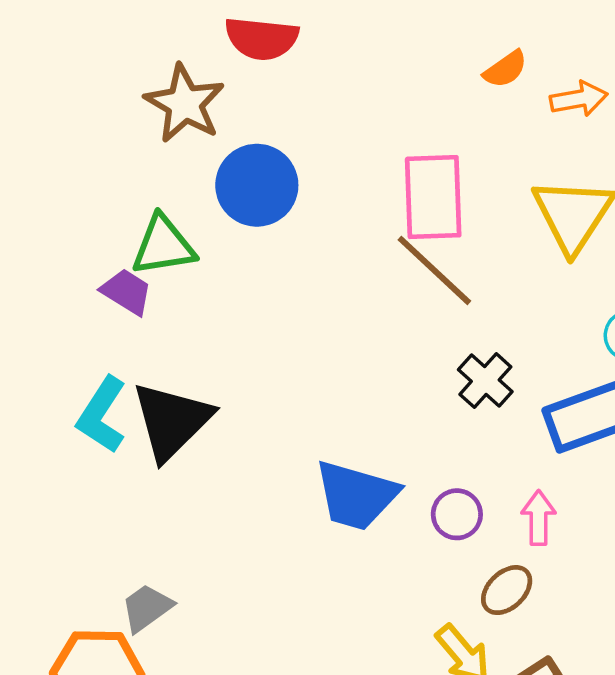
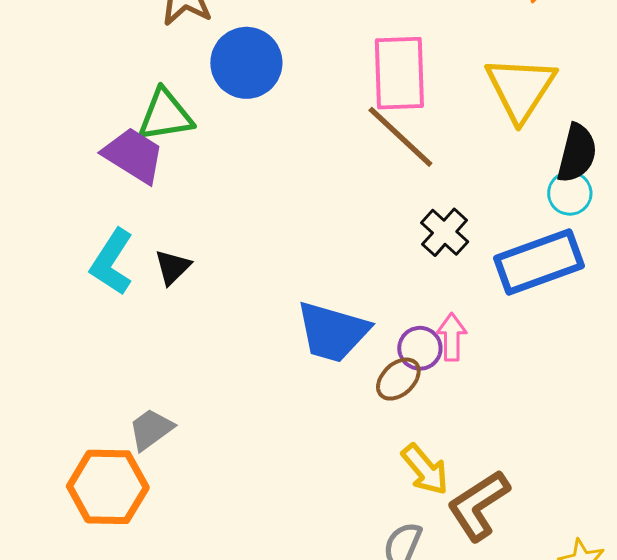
purple trapezoid: (127, 292) -> (133, 155), size x1.4
black triangle: (172, 421) -> (172, 267), size x0.5
pink arrow: (539, 518) -> (452, 337), moved
brown ellipse: (507, 590) -> (398, 379), moved

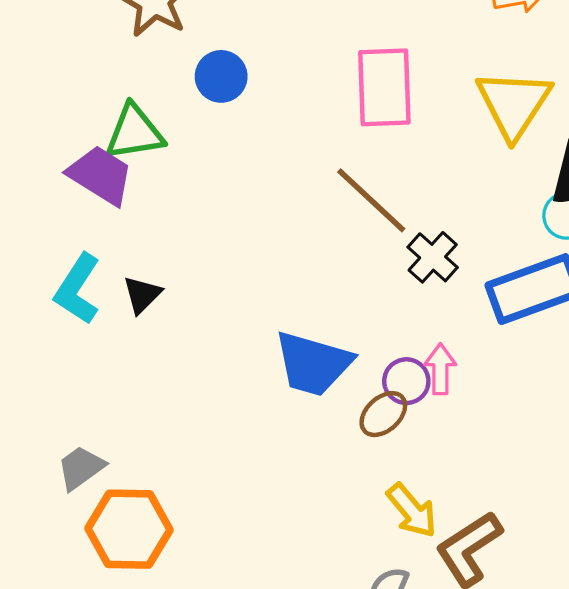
blue circle: (246, 63) -> (221, 76), size x0.7
brown line: (400, 137) -> (371, 200), moved
gray trapezoid: (151, 429) -> (81, 468), moved
orange hexagon: (108, 487) -> (129, 529), moved

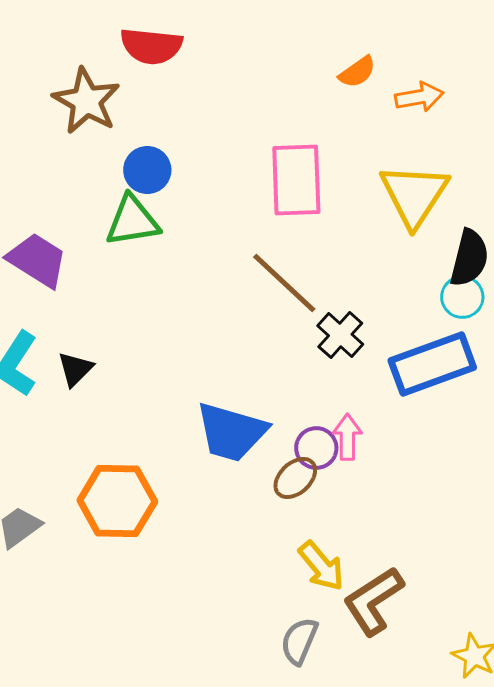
green triangle: (134, 132) -> (132, 221), moved
orange hexagon: (129, 529) -> (117, 501), moved

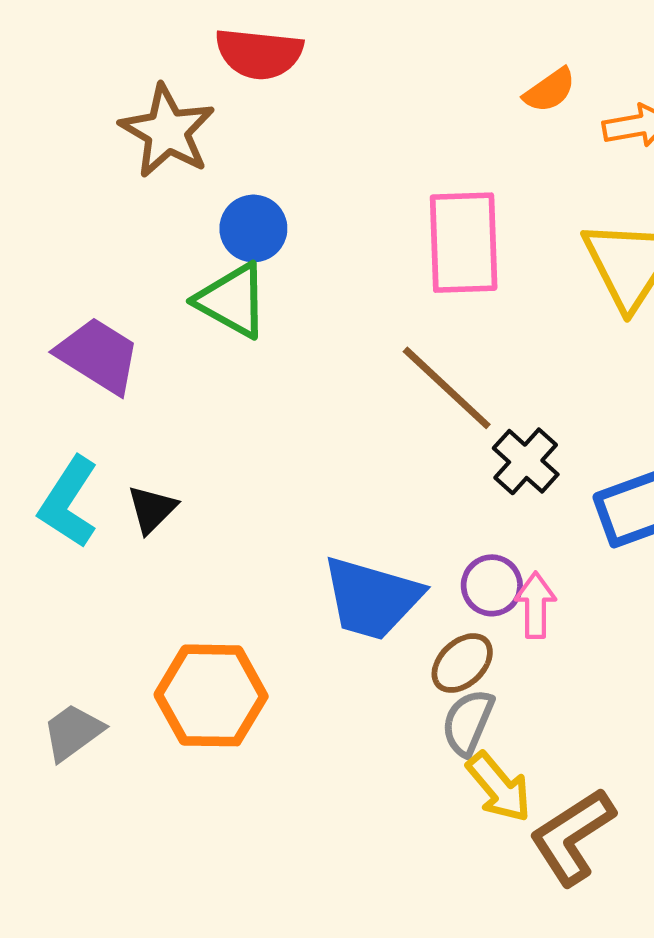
green triangle: (132, 221) -> (232, 300), turned 38
purple circle: (316, 448) -> (492, 585), moved
gray semicircle: (299, 641) -> (468, 722), moved

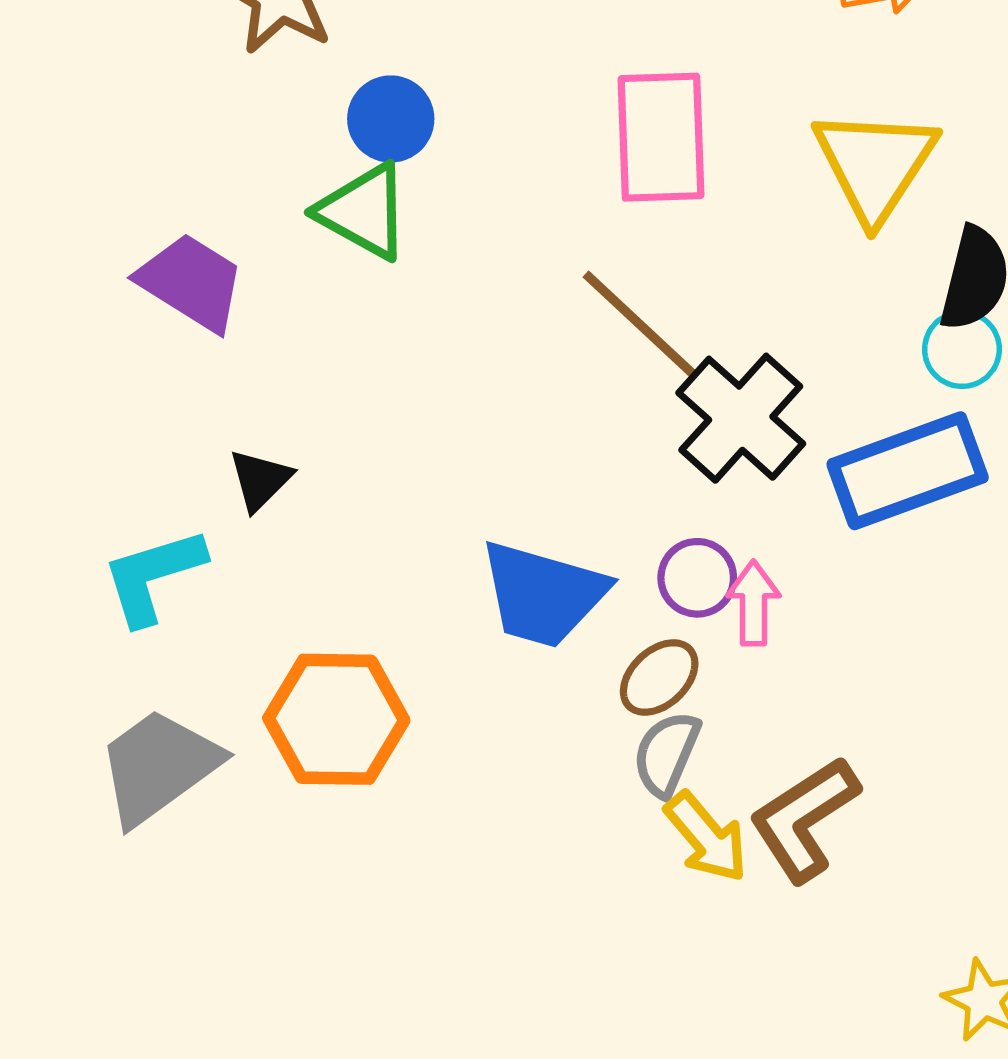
black cross: (526, 461) -> (741, 418), size x1.5
cyan L-shape: (69, 502) -> (153, 576), moved, turned 40
gray trapezoid: (73, 732) -> (159, 766), size x1.6
brown L-shape: (572, 837) -> (804, 819), moved

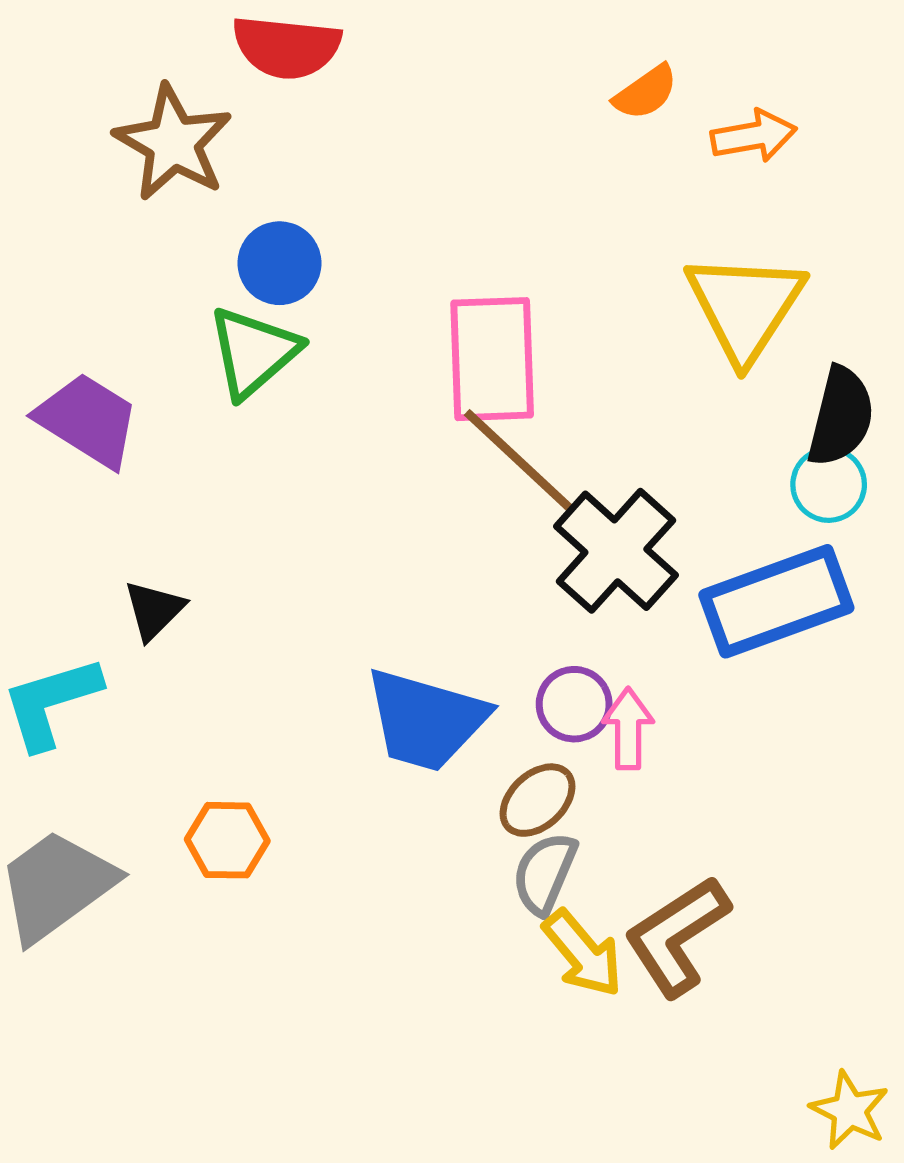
pink rectangle: (661, 137) -> (492, 359), moved
green triangle: (364, 211) -> (253, 352), turned 50
orange hexagon: (336, 719) -> (227, 840), size x0.6

